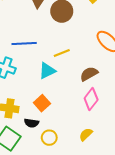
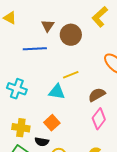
blue line: (24, 44) -> (35, 49), moved
cyan triangle: (47, 71) -> (57, 92), turned 36

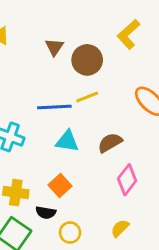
blue line: (35, 49) -> (54, 107), moved
yellow line: (71, 75) -> (87, 97), moved
brown semicircle: (97, 95) -> (110, 143), moved

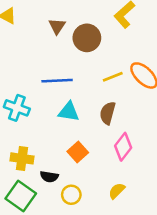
yellow line: (87, 97) -> (113, 77), moved
brown semicircle: (110, 143) -> (108, 113), turned -45
orange square: (60, 185) -> (78, 152), moved

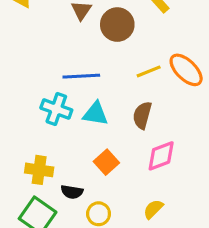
cyan cross: (17, 108) -> (56, 109), moved
pink diamond: (123, 147) -> (161, 156), turned 32

